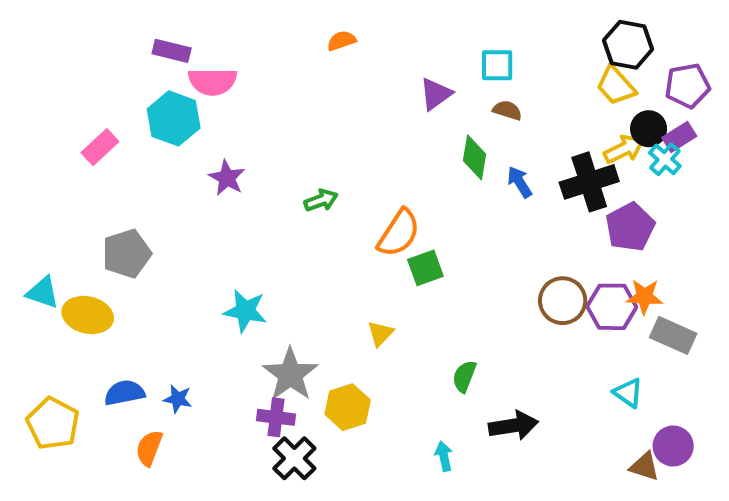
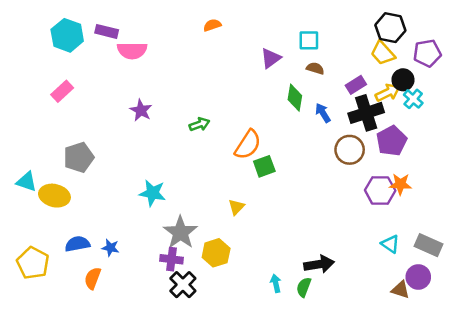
cyan hexagon: (174, 118) -> (67, 35), moved
purple rectangle: (679, 137) -> (356, 85), moved
brown circle: (563, 301) -> (350, 150), moved
gray rectangle: (673, 335) -> (428, 245), moved
green semicircle: (464, 376) -> (304, 287), moved

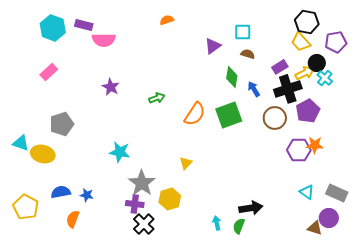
green square: (264, 166) -> (229, 115), moved, size x1.5

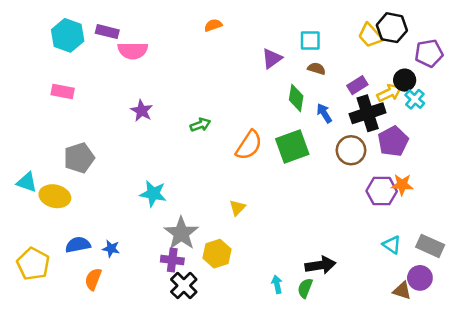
yellow trapezoid: (301, 42) -> (370, 35), moved
pink rectangle: (49, 72) -> (63, 92), turned 54

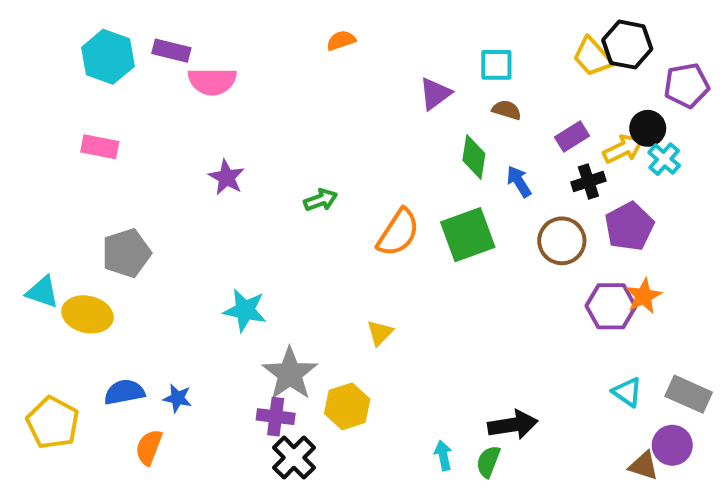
black cross: (368, 113) -> (588, 182), size x0.6
orange star: (402, 185) -> (644, 296), turned -30

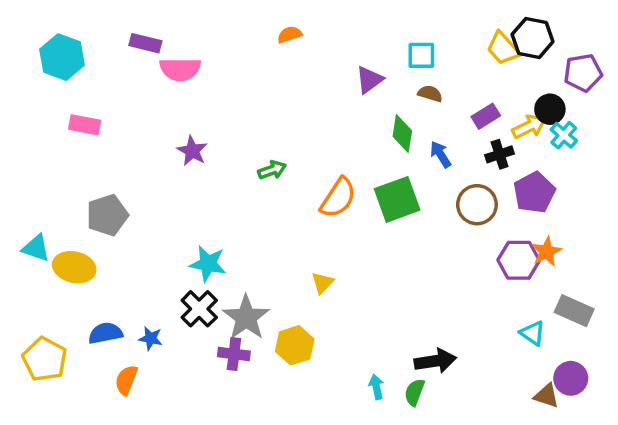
cyan hexagon: (108, 57) -> (62, 57), moved
gray rectangle: (689, 394) -> (574, 311), moved
black cross: (294, 458) -> (199, 309), moved

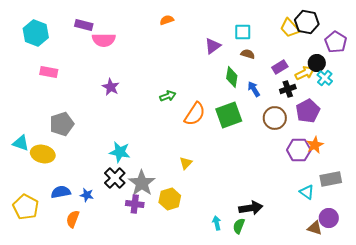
purple pentagon: (583, 73) -> (336, 42), turned -30
green arrow: (272, 170) -> (168, 96), moved
gray rectangle: (574, 311) -> (331, 179), turned -35

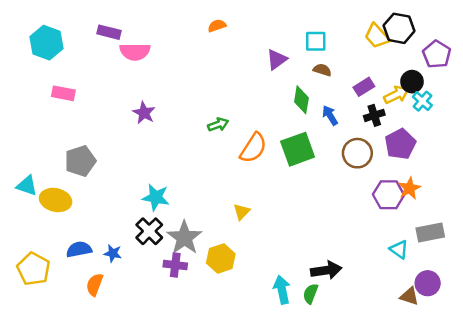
cyan arrow: (217, 223) -> (282, 290), size x1.5

